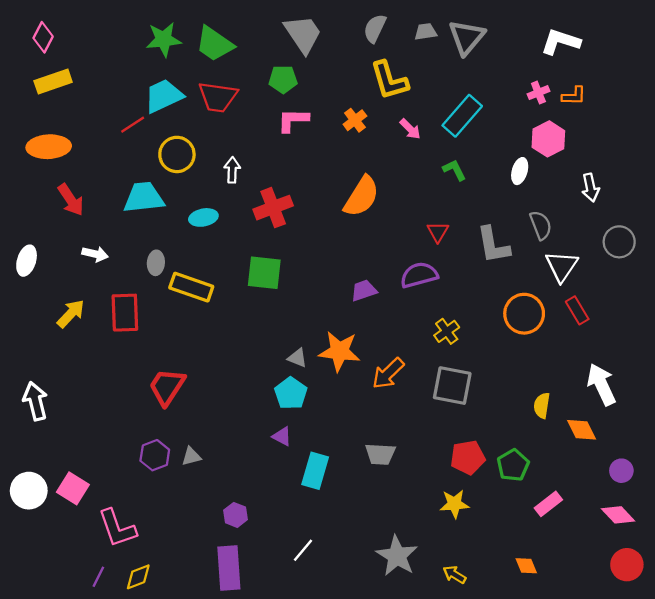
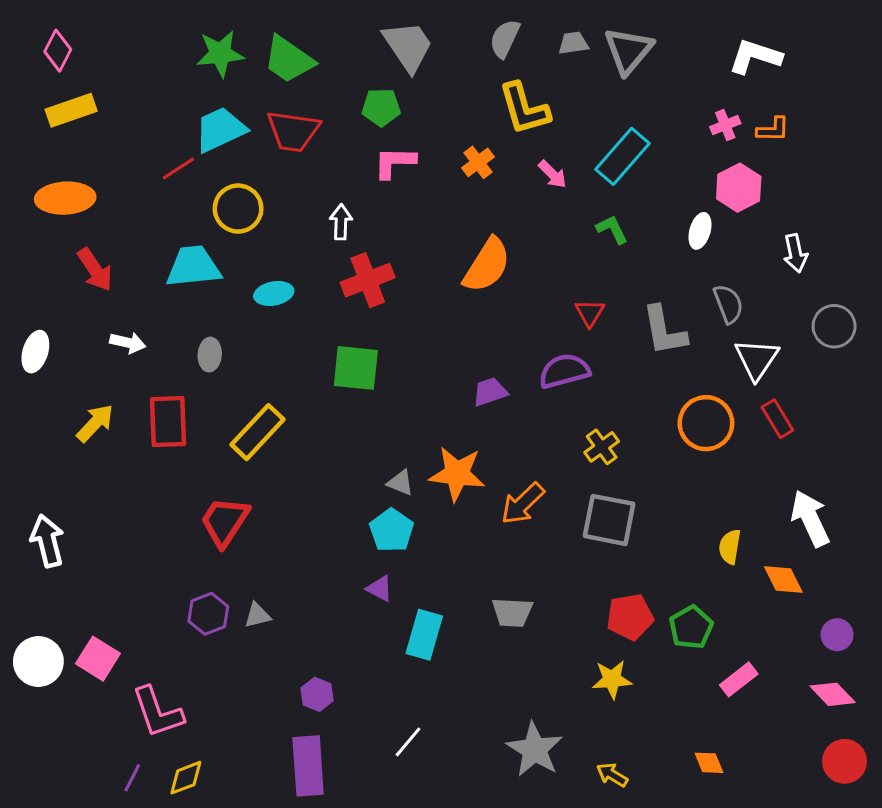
white arrow: (232, 170) -> (341, 222), moved
yellow rectangle: (191, 287) -> (257, 432), moved, turned -66

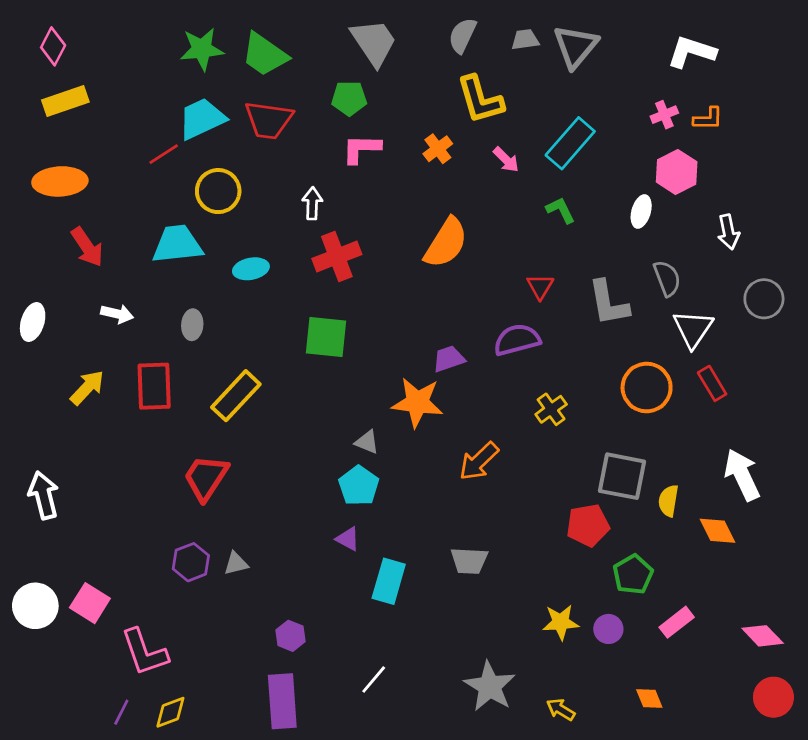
orange star: (457, 474) -> (417, 403), moved
gray square: (609, 520) -> (622, 476), moved
red pentagon: (630, 617) -> (588, 525), moved
purple circle: (837, 635) -> (608, 629), moved

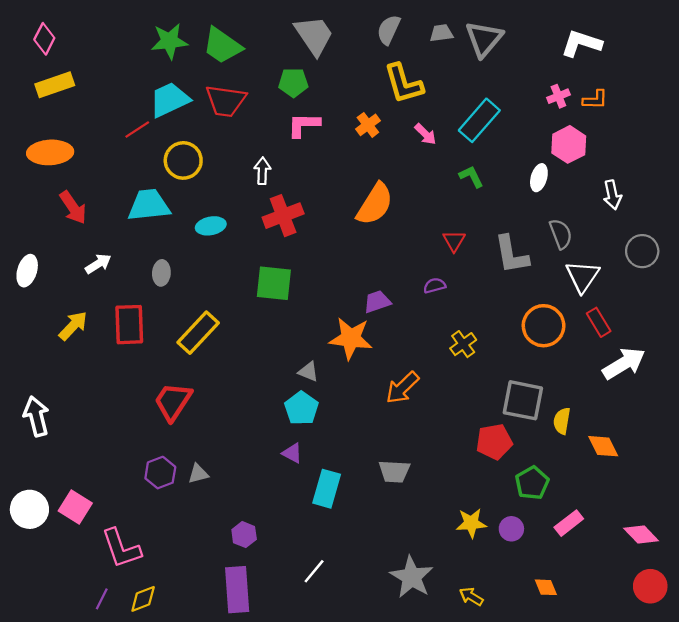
white arrow: (117, 314) -> (98, 264), turned -45
purple semicircle: (517, 340) -> (435, 286), size x0.6
white arrow: (742, 475) -> (624, 364), moved, turned 84

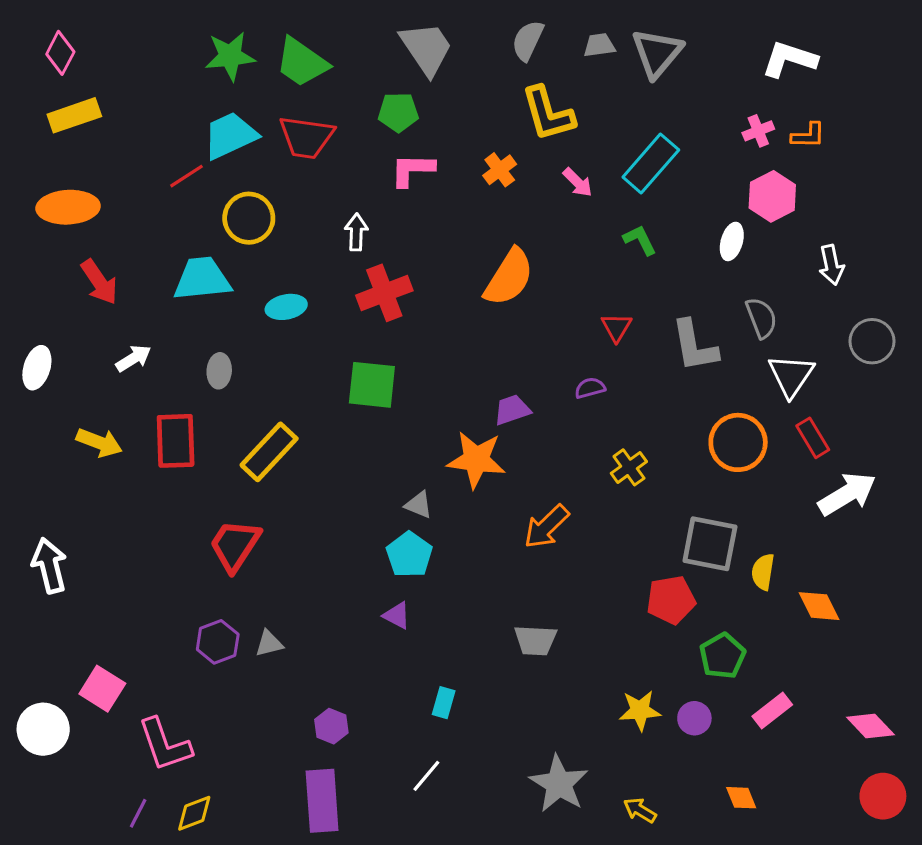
yellow arrow: (73, 326) -> (99, 442), turned 68
cyan rectangle: (327, 489) -> (444, 703), moved, size x0.6
white circle: (29, 509) -> (43, 729), moved

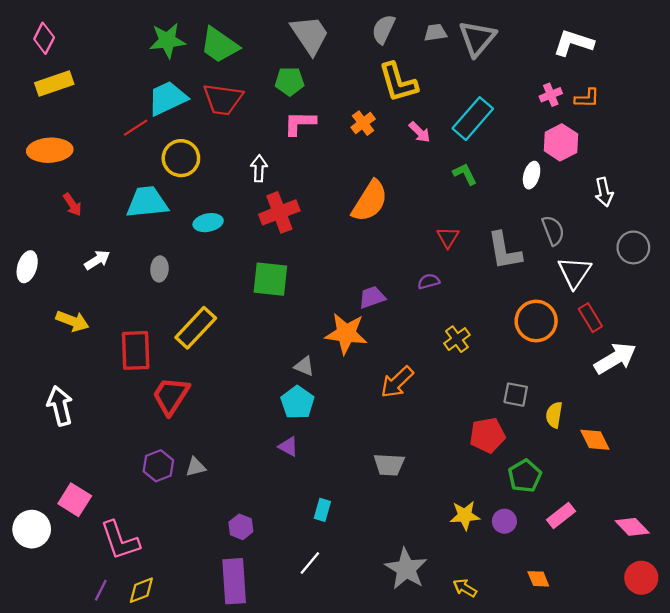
red arrow: (99, 282) -> (72, 205), size x0.7
red rectangle: (176, 441) -> (136, 350), moved
gray square: (710, 544) -> (516, 395), size x0.6
white arrow: (49, 566) -> (60, 406), moved

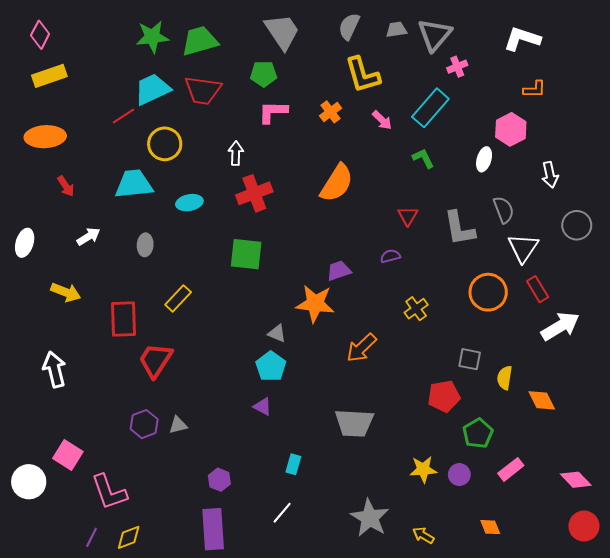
green trapezoid: (219, 45) -> (200, 41), turned 129
pink cross: (551, 95) -> (457, 67), moved
yellow rectangle: (196, 328) -> (178, 298), size x0.7
gray trapezoid: (389, 465) -> (354, 423), size x1.4

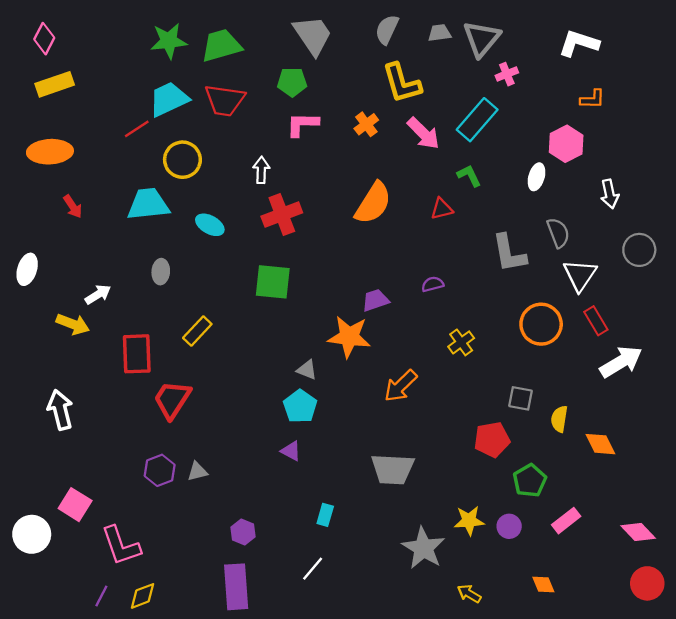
pink arrow: (382, 120) -> (423, 133), size x1.5
cyan ellipse: (189, 203) -> (210, 225), turned 40
red triangle: (408, 216) -> (442, 209), moved, turned 45
white arrow: (88, 237) -> (98, 294), moved
gray star: (370, 518) -> (423, 548), moved

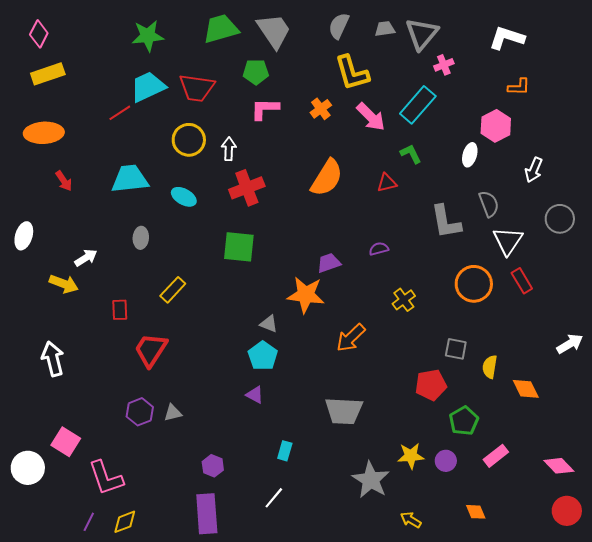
green trapezoid: (221, 45) -> (221, 29), moved
yellow circle: (182, 160) -> (189, 140), moved
white arrow: (610, 194) -> (534, 170), turned 35
red rectangle: (137, 354) -> (120, 310), size x0.6
white arrow: (621, 362) -> (570, 344), moved, size x0.7

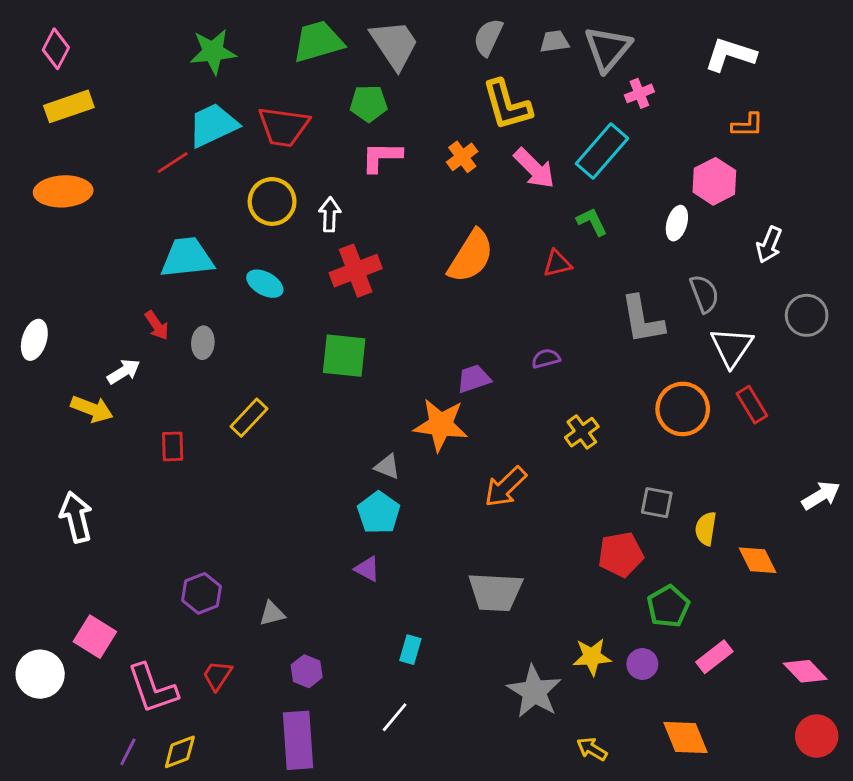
red arrow: (64, 181) -> (157, 325), moved
red trapezoid: (151, 350) -> (217, 676), moved, size x0.6
gray triangle: (173, 413) -> (272, 614), moved
orange diamond: (476, 512) -> (686, 737), size x1.6

